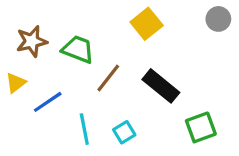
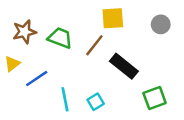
gray circle: (218, 19) -> (161, 24), moved
yellow square: (147, 24) -> (113, 18), turned 35
brown line: (108, 78) -> (94, 45), moved

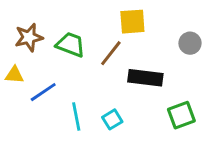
gray circle: (161, 24) -> (190, 43), moved
yellow triangle: (12, 64) -> (14, 75), turned 42
black rectangle: (124, 66) -> (145, 78), turned -32

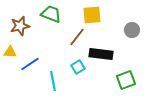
green trapezoid: (71, 45) -> (51, 14), moved
cyan square: (112, 119) -> (78, 67), moved

